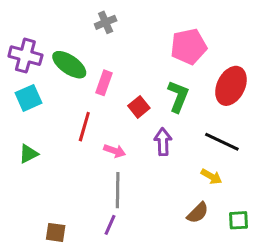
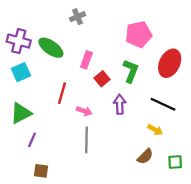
pink rectangle: (104, 83) -> (86, 60), moved
green triangle: (28, 154) -> (21, 113), size x1.5
purple line: (110, 225) -> (32, 140), moved

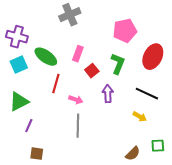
gray cross: (78, 17) -> (70, 15), size x1.5
green ellipse: (51, 48) -> (46, 57), moved
brown semicircle: (145, 156) -> (133, 154), moved

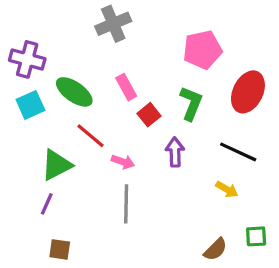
pink rectangle: (78, 54) -> (126, 87), turned -49
red line: (56, 84) -> (90, 136), turned -66
green triangle: (19, 102) -> (56, 165), moved

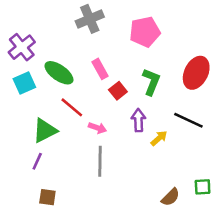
pink pentagon: (203, 50) -> (145, 32), moved
purple cross: (27, 59) -> (22, 47), turned 36
yellow arrow: (227, 189) -> (159, 138), moved, turned -72

